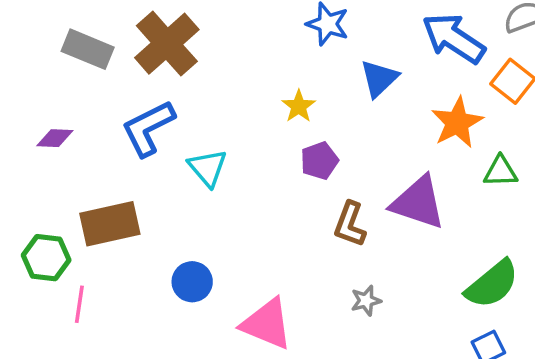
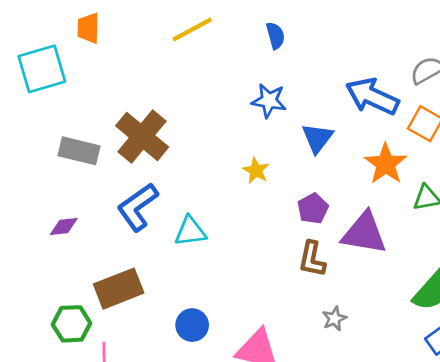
purple pentagon: (319, 161) -> (313, 209), moved
cyan triangle: (208, 168) -> (190, 231), turned -48

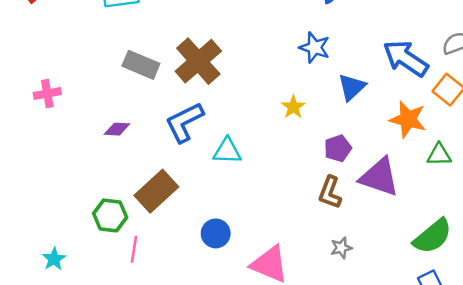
orange star: (386, 164) -> (408, 119), turned -30
brown rectangle: (119, 289) -> (156, 191), turned -30

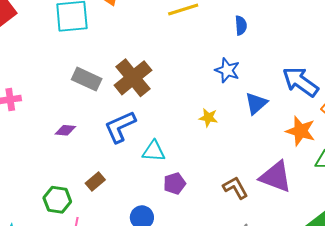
yellow star: (293, 107) -> (208, 118), turned -30
purple pentagon: (338, 148) -> (175, 184), moved
brown rectangle: (156, 191) -> (95, 182), size x0.6
brown L-shape: (330, 192) -> (235, 188), turned 128

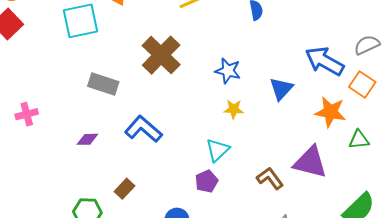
blue star: (227, 70) -> (228, 71), moved
brown cross: (133, 78) -> (161, 55), moved
blue L-shape: (120, 127) -> (143, 129), turned 72
cyan triangle: (154, 151) -> (218, 150), moved, turned -40

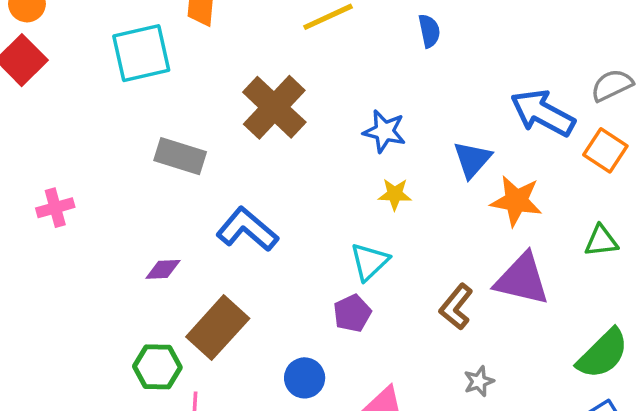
orange star: (330, 112) -> (516, 201), moved
purple diamond: (87, 139) -> (163, 269), moved
brown L-shape: (270, 178) -> (456, 307), turned -104
brown rectangle: (124, 189) -> (218, 328), size x1.8

